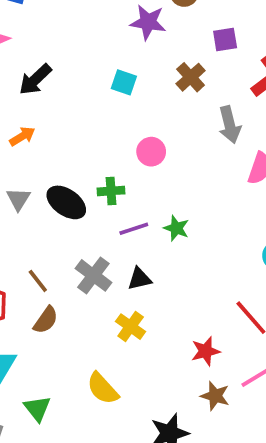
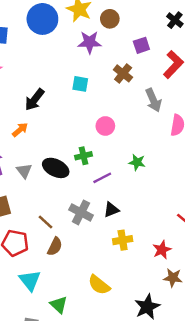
black arrow: (35, 79) -> (35, 100), moved
green star: (176, 228) -> (137, 162), moved
yellow cross: (131, 327) -> (123, 240), moved, turned -36

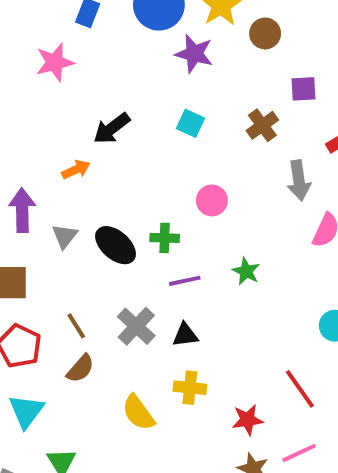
purple star: (90, 42) -> (194, 54), moved
yellow semicircle: (99, 285) -> (138, 413), moved

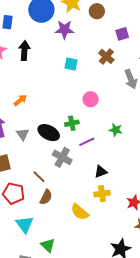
black arrow: (112, 128) -> (24, 51), moved, turned 144
gray cross: (136, 326) -> (62, 157), moved
black triangle: (185, 335) -> (101, 172), moved

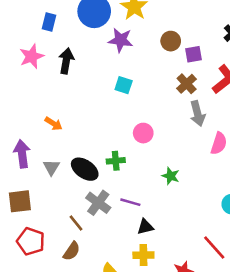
brown circle: (97, 11) -> (171, 41), moved
brown cross: (106, 56) -> (187, 84), moved
orange arrow: (20, 100) -> (53, 124), turned 64
purple line: (87, 142) -> (130, 202), moved, turned 35
brown line: (39, 177) -> (76, 223), moved

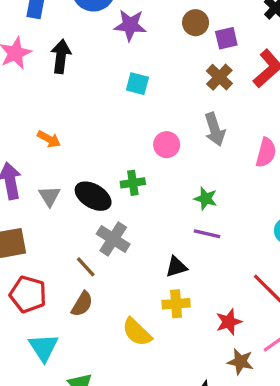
gray arrow: (198, 114) -> (215, 129), moved
purple line: (130, 202) -> (207, 234), moved

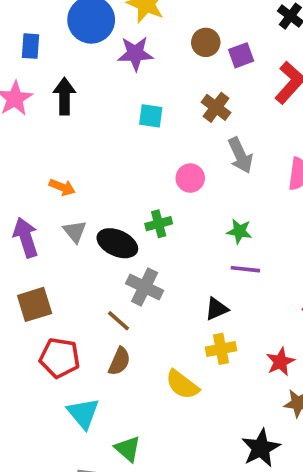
brown cross: (219, 77) -> (216, 107), moved
gray triangle: (49, 196) -> (75, 231), moved

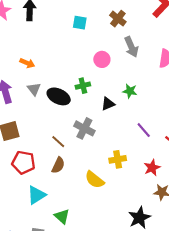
purple line: (245, 269) -> (144, 130), moved, turned 42
gray cross: (145, 287) -> (84, 128), moved
black triangle: (217, 309) -> (108, 104), moved
cyan triangle: (83, 413) -> (36, 195), turned 36

